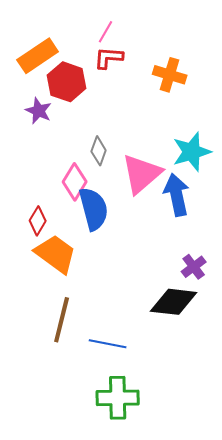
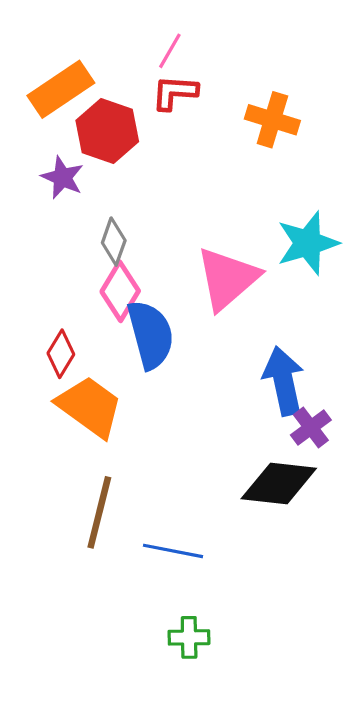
gray diamond: (99, 151) -> (114, 242), moved
blue arrow: (177, 195) -> (284, 381), moved
green cross: (118, 398) -> (189, 637), size x0.6

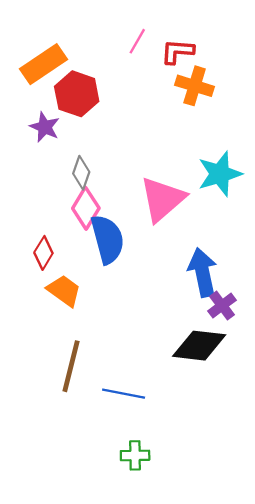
pink line: (170, 51) -> (137, 41), moved
red L-shape: (175, 92) -> (177, 51), moved
orange trapezoid: (90, 407) -> (64, 291), size x0.7

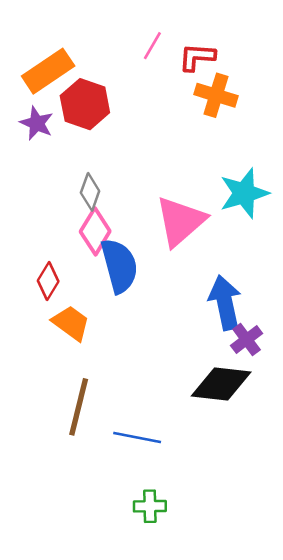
purple star: (45, 127) -> (37, 123), moved

